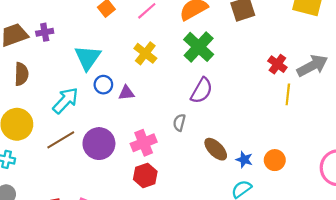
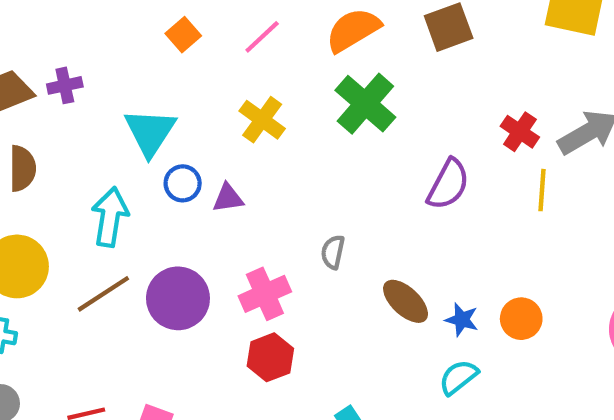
purple semicircle: (202, 91) -> (448, 184), moved
cyan arrow: (66, 101) -> (110, 217), turned -32

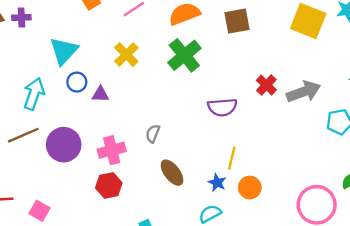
purple semicircle: (448, 184) -> (222, 107), turned 48
yellow line: (542, 190) -> (232, 158), moved
brown ellipse: (406, 301) -> (172, 173), moved

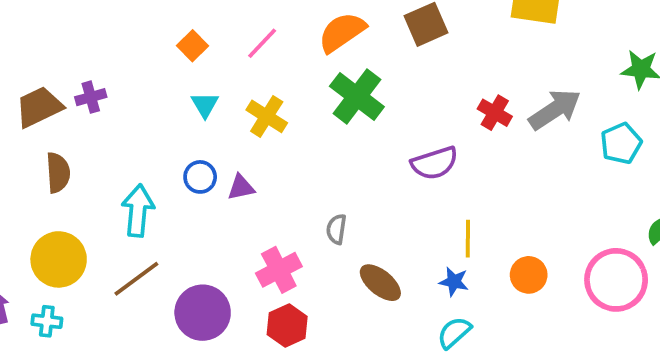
cyan triangle: (64, 51) -> (205, 105), moved, size x0.6
purple circle: (64, 145) -> (203, 313), moved
orange circle: (250, 188) -> (529, 275), moved

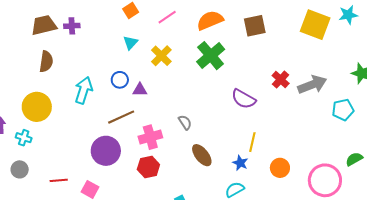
purple semicircle: (434, 163) -> (244, 99), turned 35
gray semicircle: (336, 229) -> (185, 122), turned 126
brown line: (136, 279) -> (121, 117), moved

